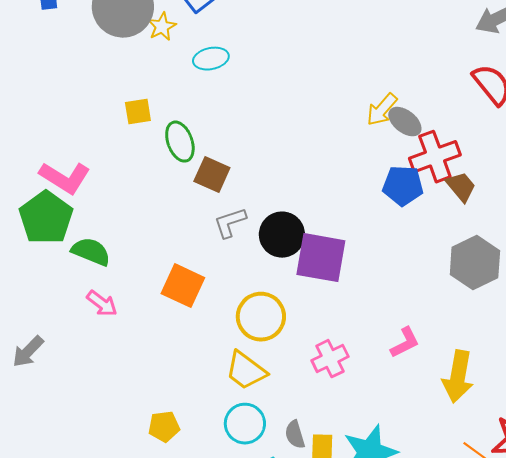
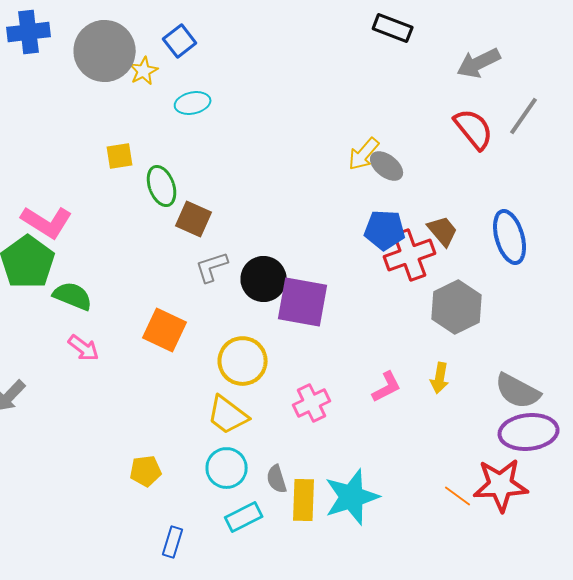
red cross: (435, 157) -> (410, 255), moved
yellow arrow: (458, 377) -> (440, 378), moved, size x0.6

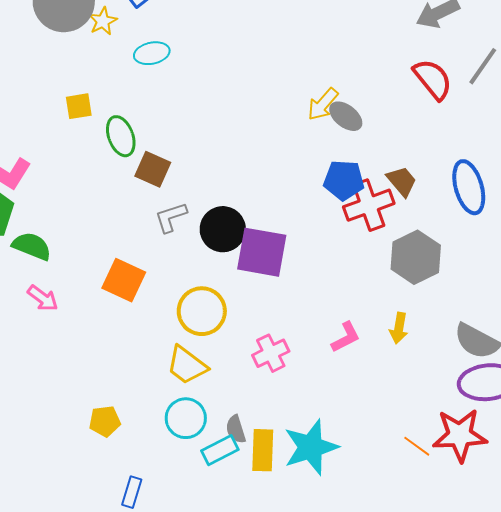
cyan rectangle: (244, 517) -> (220, 450), moved

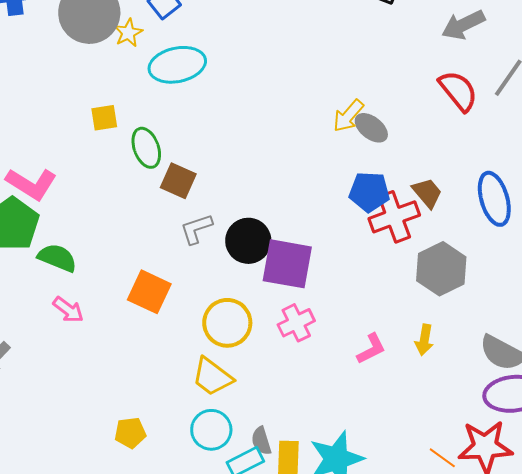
cyan ellipse: (152, 53) -> (177, 65), size x1.6
pink cross: (271, 353) -> (296, 323), moved

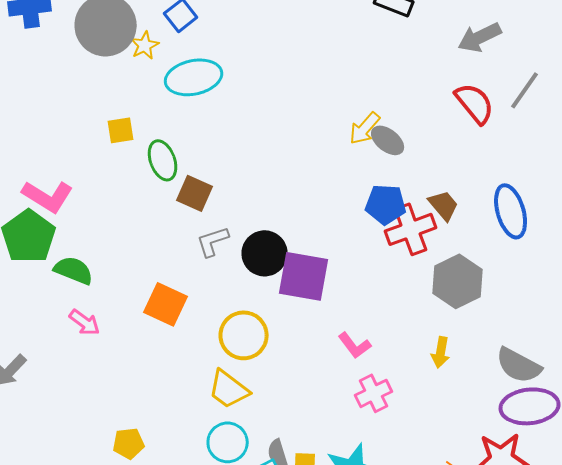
pink cross: (296, 323) -> (374, 393), moved
pink L-shape: (371, 349) -> (355, 345), moved, turned 80
yellow pentagon: (130, 433) -> (129, 443), moved

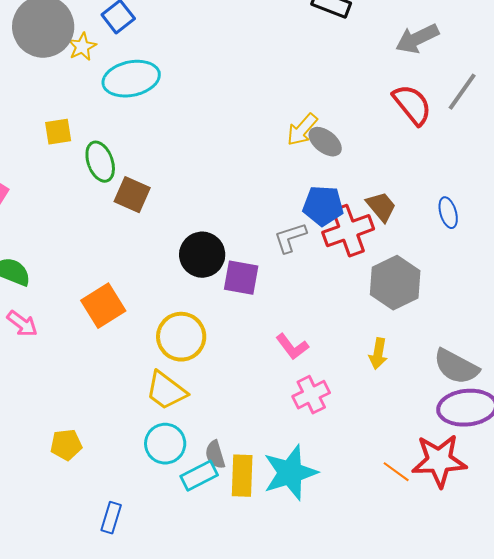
blue ellipse: (511, 211) -> (448, 213), size x0.6
gray L-shape: (213, 241) -> (290, 238), moved
purple square: (304, 276) -> (241, 278), size x0.7
orange square: (166, 304) -> (103, 306), turned 33

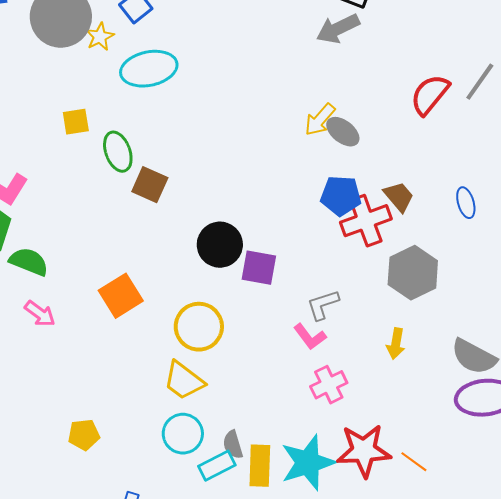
gray arrow: (417, 39) -> (338, 29), moved
red semicircle: (412, 105) -> (430, 95), turned -102
gray L-shape: (290, 238) -> (323, 305), moved
red star: (439, 461) -> (364, 451), moved

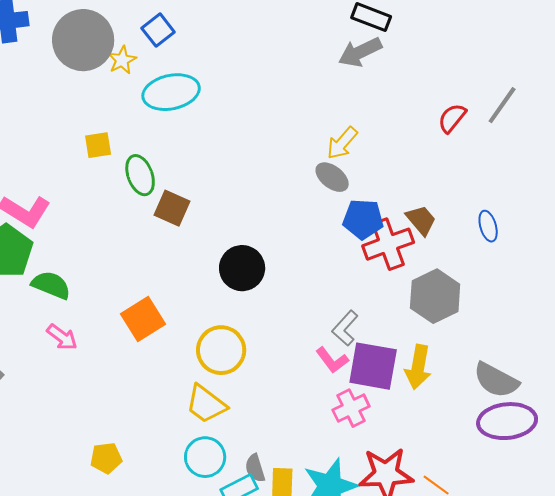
red semicircle: (430, 95) -> (452, 118), size x0.7
gray ellipse: (343, 132) -> (332, 177), moved
purple square: (259, 268) -> (373, 366), moved, size x1.4
gray L-shape: (323, 305) -> (345, 328), turned -30
yellow arrow: (396, 344) -> (418, 367), size x1.4

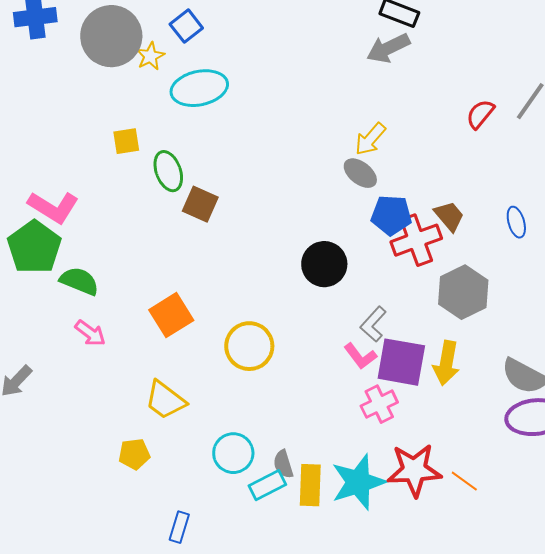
black circle: (242, 268) -> (324, 264), moved
yellow trapezoid: (206, 404) -> (165, 400), moved

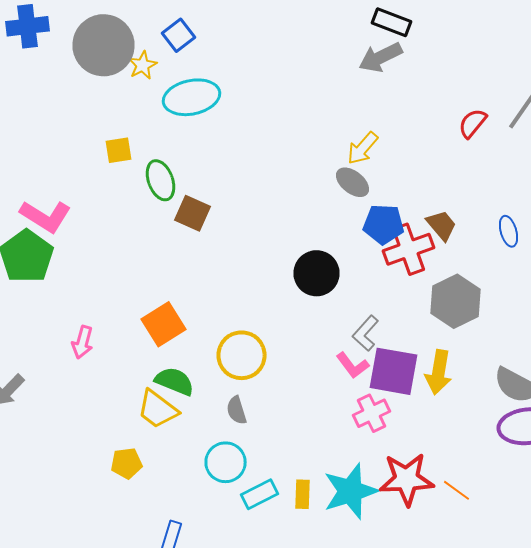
green semicircle: (79, 281) -> (174, 381), moved
pink arrow: (90, 333) -> (82, 342), turned 68
gray semicircle: (283, 464) -> (236, 410), moved
yellow rectangle: (310, 485) -> (302, 494), size x0.7

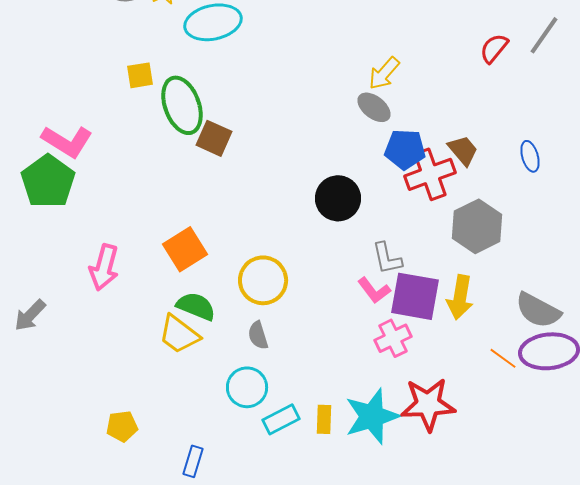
green ellipse: (160, 180) -> (182, 105), size x1.4
gray L-shape: (366, 333) -> (387, 258), turned -54
pink arrow: (82, 342) -> (104, 267), size x1.4
yellow pentagon: (126, 463) -> (122, 426), moved
orange line: (456, 490) -> (503, 358), moved

